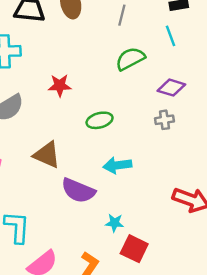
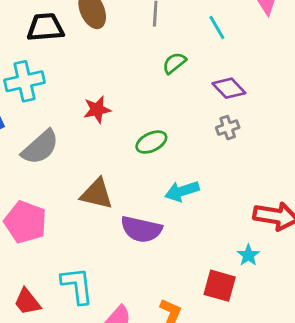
green semicircle: (130, 59) -> (174, 63), size x0.7
purple diamond: (171, 88) -> (229, 88), turned 40
cyan star: (115, 223) -> (248, 255), moved, turned -30

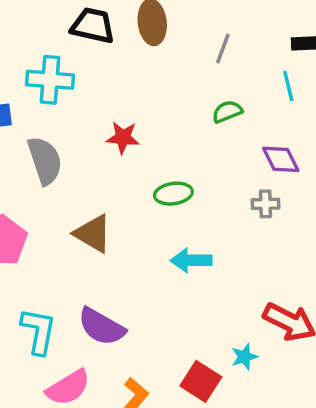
gray semicircle: (40, 147) -> (45, 161), turned -84
purple semicircle: (141, 229) -> (102, 327), moved

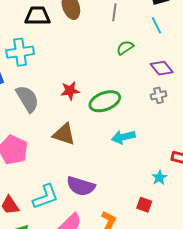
red star: (123, 138) -> (70, 91), moved
green ellipse: (173, 194) -> (105, 101), size x1.4
cyan L-shape: (38, 331) -> (45, 197), turned 72
cyan star: (244, 357) -> (159, 178), moved
red square: (201, 381) -> (144, 205), size x0.7

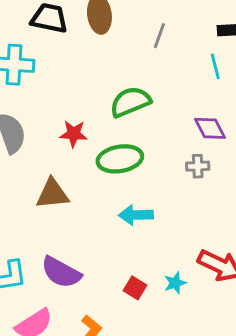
green semicircle: (125, 48) -> (130, 102), moved, size x1.6
brown triangle: (64, 134) -> (52, 194), turned -35
red square: (144, 205) -> (135, 288), moved

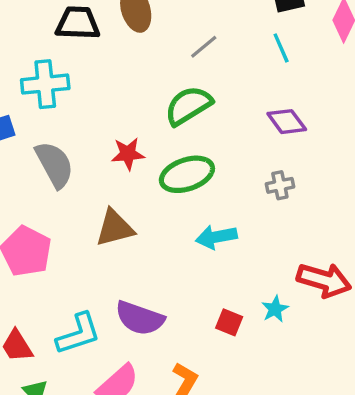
gray line: (159, 36) -> (204, 47), moved, turned 40
gray cross: (198, 166) -> (280, 185), moved

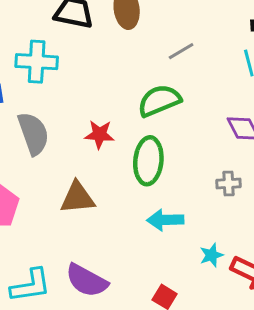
green ellipse: (187, 174) -> (148, 161), turned -75
cyan star: (275, 309) -> (212, 255), moved

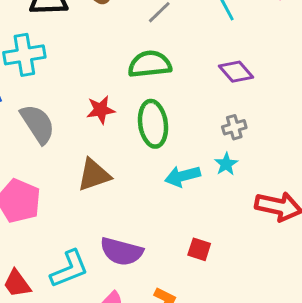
green semicircle: (159, 101) -> (150, 64), turned 30
cyan star: (212, 255) -> (226, 164), moved

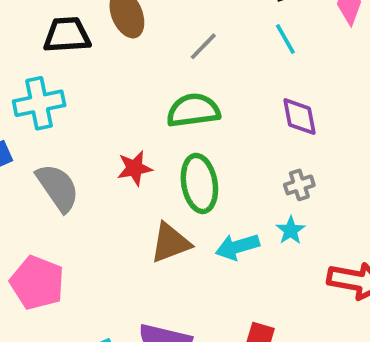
purple diamond: (236, 72) -> (299, 117), turned 32
brown triangle: (94, 175) -> (170, 243), moved

